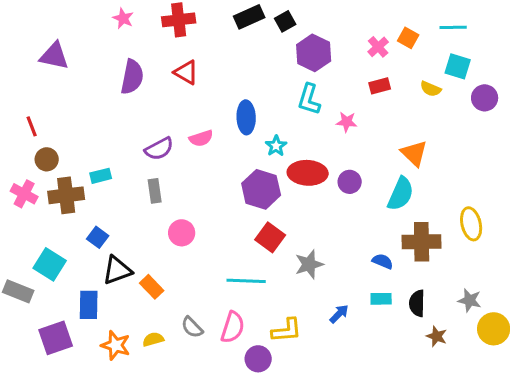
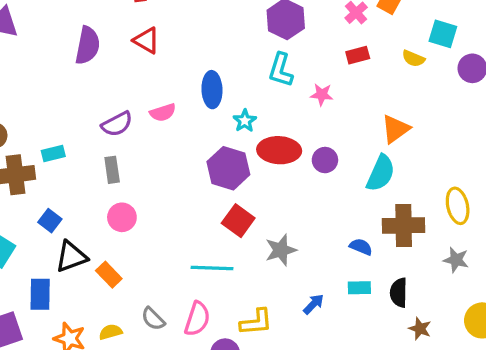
orange triangle: (414, 153) -> (395, 129), turned 40
pink circle: (182, 233) -> (122, 217), moved
gray star: (470, 300) -> (456, 260), moved

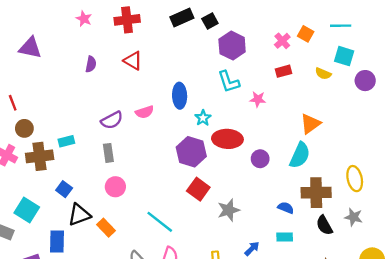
purple semicircle: (88, 45) -> (91, 64), size x0.6
cyan L-shape: (281, 70) -> (229, 82), turned -35
purple circle: (325, 160) -> (260, 159), moved
cyan line: (212, 268) -> (160, 222), moved, turned 36
black semicircle: (399, 293) -> (324, 225), moved, turned -30

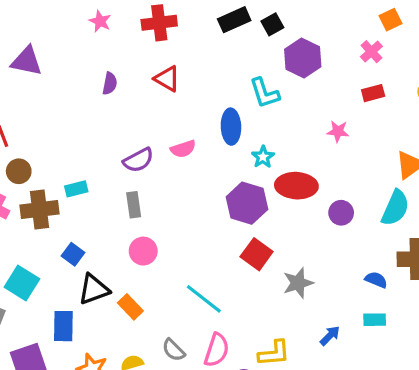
orange square: (306, 34) -> (391, 20), moved, turned 35
cyan L-shape: (229, 82) -> (264, 93), moved

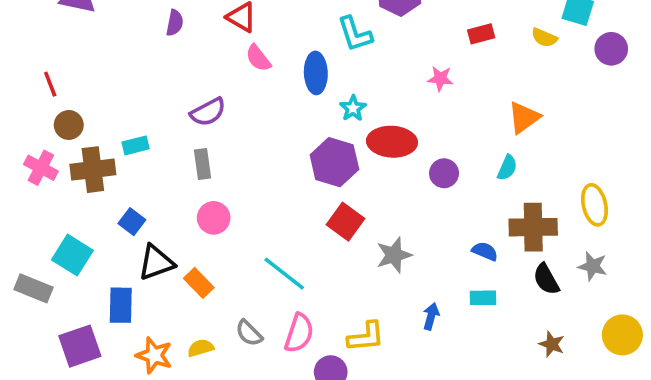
pink semicircle: (183, 149) -> (258, 58), moved, turned 70
cyan semicircle: (395, 208) -> (507, 168), size x0.6
blue arrow: (330, 336) -> (431, 316), turned -30

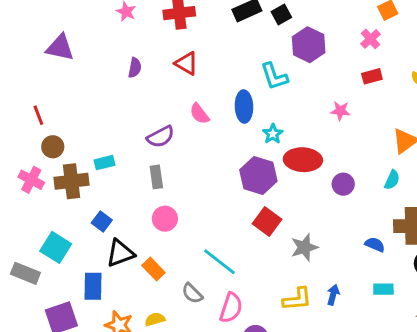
pink semicircle: (258, 58) -> (199, 114), moved
cyan rectangle: (483, 298) -> (383, 289), moved
gray semicircle: (249, 333) -> (192, 293), moved
yellow L-shape: (366, 337) -> (297, 299), moved

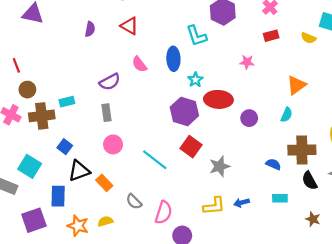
cyan line: (220, 262) -> (155, 160), moved
blue arrow: (333, 295) -> (241, 203), turned -120

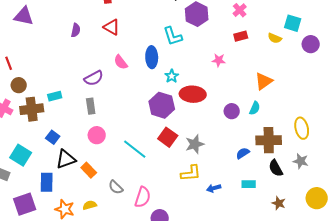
purple circle: (249, 118) -> (232, 111), moved
blue semicircle: (273, 164) -> (243, 153), turned -56
gray star: (220, 166) -> (195, 144), moved
yellow L-shape: (214, 206) -> (191, 173), moved

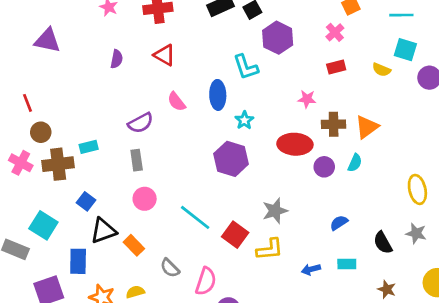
red ellipse: (193, 94) -> (295, 144), moved
red square: (168, 137) -> (235, 235), moved
brown cross: (269, 140) -> (334, 124), moved, size x0.7
blue arrow: (214, 188) -> (311, 269), moved

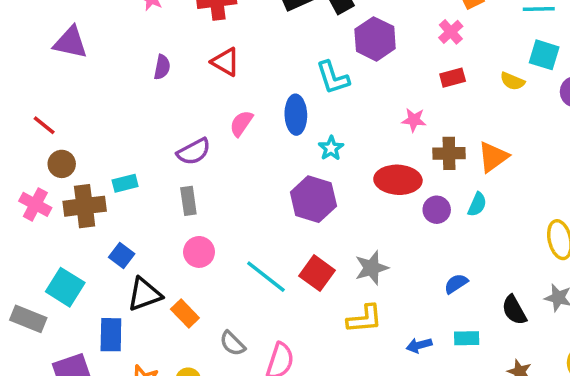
pink semicircle: (176, 102) -> (241, 123), turned 72
red line: (27, 103) -> (44, 125), turned -30
red square: (235, 235) -> (317, 273), moved

